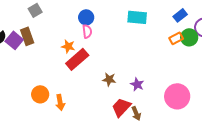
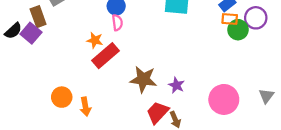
brown rectangle: (27, 36) -> (38, 17), moved
orange rectangle: (176, 38) -> (230, 19), moved, turned 32
brown star: (109, 79) -> (143, 79), size x1.6

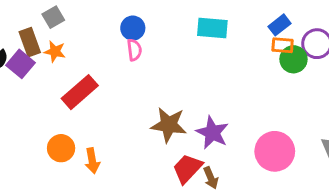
orange star: (95, 40) -> (55, 51), moved
red rectangle: (105, 56) -> (80, 92), moved
purple star: (176, 85) -> (212, 133), size x1.5

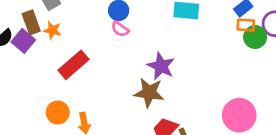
pink semicircle: (134, 50) -> (120, 29), turned 132
purple star: (212, 133) -> (161, 66), moved

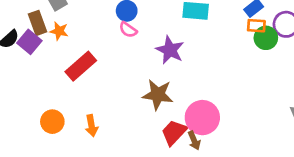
purple star: (161, 66) -> (170, 50), moved
orange circle: (58, 113) -> (52, 122), moved
pink circle: (239, 115) -> (202, 118), moved

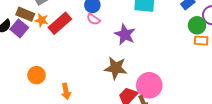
brown rectangle: (37, 23) -> (25, 14), turned -48
orange rectangle: (256, 26) -> (201, 41), moved
red rectangle: (81, 66) -> (60, 23), moved
orange circle: (52, 122) -> (37, 75), moved

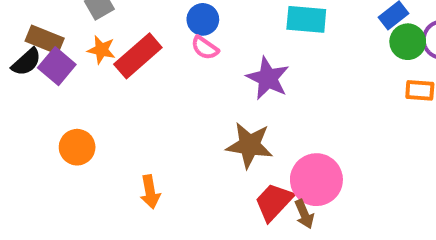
brown rectangle: (25, 14) -> (45, 40), moved
green circle: (197, 25) -> (408, 42), moved
orange circle: (37, 75) -> (77, 147), moved

